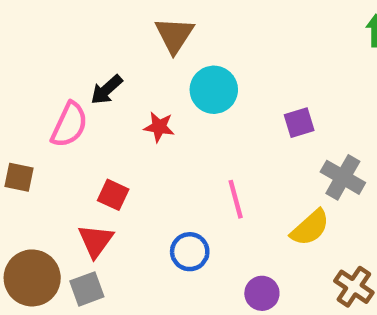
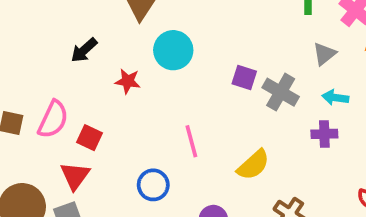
purple square: (299, 123) -> (244, 77), turned 35
pink semicircle: (69, 125) -> (53, 119), moved
gray cross: (343, 177) -> (281, 92), moved

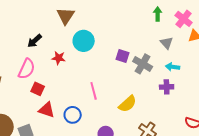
gray triangle: (324, 54) -> (167, 43), turned -32
pink semicircle: (53, 119) -> (27, 69), moved
red triangle: (75, 176) -> (47, 110), moved, turned -48

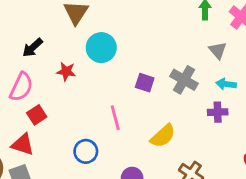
purple square: (123, 56) -> (145, 83), moved
red square: (38, 89) -> (37, 115), turned 32
red triangle: (47, 110) -> (23, 144), moved

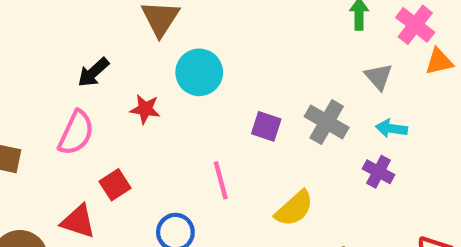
purple cross: (218, 112) -> (379, 172), turned 30
red square: (37, 115) -> (115, 185), moved

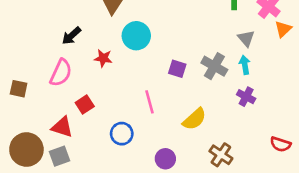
orange triangle: (439, 62) -> (283, 29), turned -30
cyan arrow: (391, 129) -> (245, 65), moved, turned 72

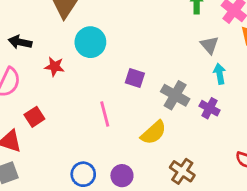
black arrow: (71, 36) -> (20, 42), turned 54
cyan arrow: (245, 65) -> (220, 74), moved
gray cross: (214, 66) -> (175, 95), moved
blue circle: (122, 134) -> (83, 174), moved

